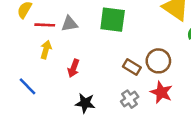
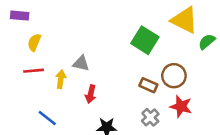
green square: (113, 20) -> (145, 40), moved, turned 32
gray triangle: (69, 24) -> (81, 63), moved, turned 30
red line: (45, 25) -> (34, 71), moved

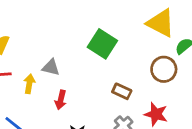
green square: (145, 40) -> (102, 44), moved
brown circle: (174, 76) -> (164, 69), moved

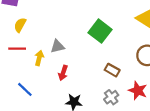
gray triangle: (51, 67) -> (57, 46), turned -32

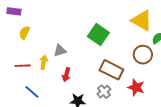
red line: (17, 49) -> (23, 66), moved
brown rectangle: (112, 70) -> (111, 70), size x1.6
gray cross: (111, 97) -> (104, 92), moved

